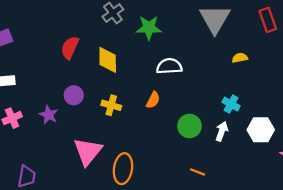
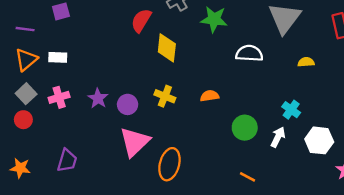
red semicircle: (70, 48) -> (141, 21), moved
white semicircle: (169, 66) -> (249, 53), moved
purple circle: (74, 95) -> (128, 104), moved
orange semicircle: (153, 100) -> (210, 96), turned -133

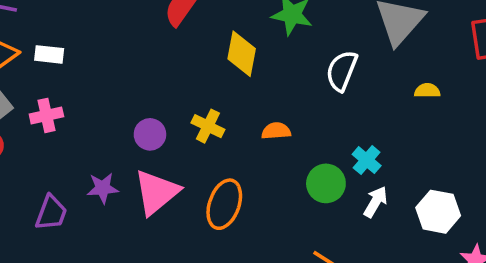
yellow diamond: (167, 48) -> (242, 54), moved
white semicircle: (249, 53) -> (342, 71), turned -76
purple star: (98, 98) -> (103, 188), moved, turned 30
cyan cross: (291, 110) -> (367, 160), moved
orange ellipse: (169, 164) -> (224, 204), moved

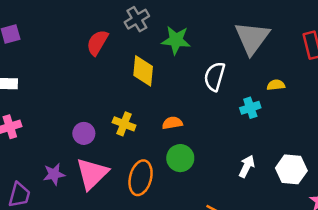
cyan cross: (367, 160) -> (250, 108), moved, turned 36
green circle: (326, 183) -> (180, 158), moved

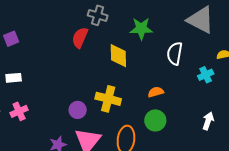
gray cross: (137, 19) -> (98, 15), moved, turned -36
gray triangle: (252, 38) -> (201, 20), turned -32
orange semicircle: (172, 123) -> (156, 92), moved
yellow cross: (124, 124) -> (108, 99), size x1.4

